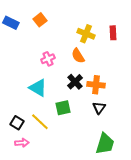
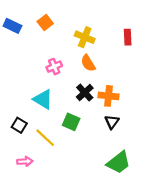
yellow cross: (86, 34) -> (85, 37), moved
green square: (63, 108) -> (71, 122), turned 35
black square: (17, 123) -> (19, 125), moved
green trapezoid: (105, 144) -> (119, 163), turned 35

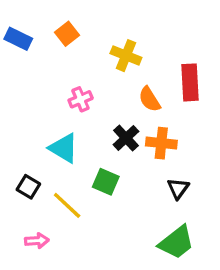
red rectangle: (128, 37) -> (190, 82), moved, size x1.5
orange semicircle: (88, 63) -> (150, 99), moved
black triangle: (112, 122) -> (178, 188), moved

